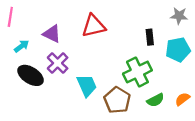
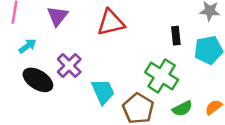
purple triangle: (52, 34) -> (57, 16), moved, turned 42
green cross: (137, 72) -> (162, 76), turned -32

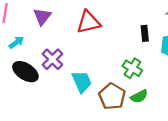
green cross: (162, 76) -> (132, 68), size x0.7
green semicircle: (182, 109) -> (139, 96), moved

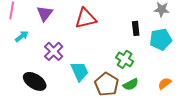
black ellipse: (25, 72) -> (35, 81), moved

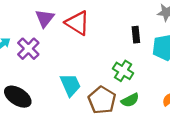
purple triangle: (45, 13) -> (45, 18), moved
red triangle: (86, 18) -> (77, 23), turned 45
purple cross: (54, 51) -> (28, 49), moved

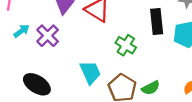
black rectangle: (136, 35) -> (157, 21), size x1.5
green cross: (123, 71) -> (126, 45), moved

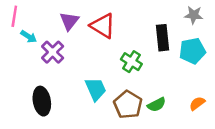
cyan arrow: (21, 31) -> (29, 37), moved, turned 70
black ellipse: (37, 84) -> (42, 101), turned 48

